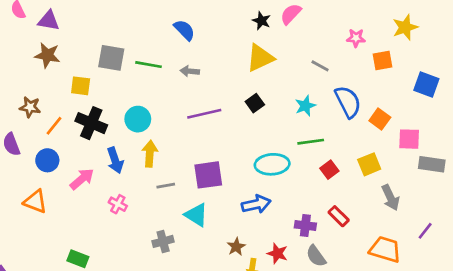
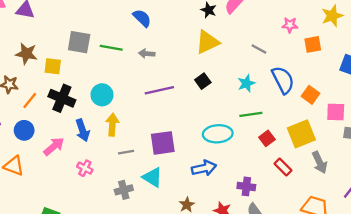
brown star: (47, 55) -> (26, 54), moved
yellow square: (369, 164) -> (301, 134), size x1.4
red rectangle: (339, 216) -> (283, 167), moved
gray cross: (163, 241) -> (124, 190), moved

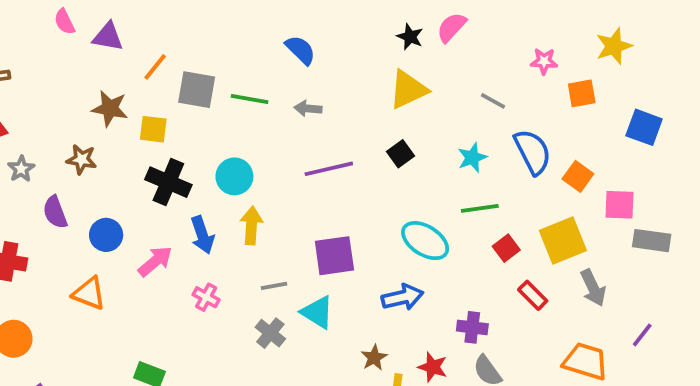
orange line: (30, 101) -> (155, 67), moved
cyan ellipse: (218, 134) -> (425, 241), turned 36
gray line: (126, 152) -> (274, 286), moved
gray cross: (124, 190) -> (270, 333), turned -36

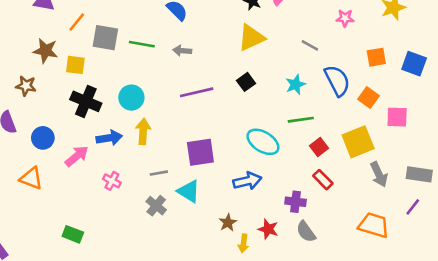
orange square: (582, 93) -> (376, 57), moved
blue arrow: (202, 235) -> (109, 138), turned -80
gray rectangle: (652, 241) -> (419, 174), moved
red rectangle: (533, 295) -> (323, 180), moved

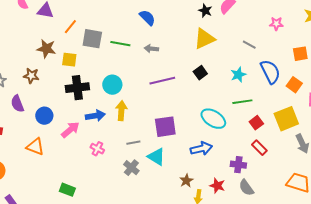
black cross: (86, 101) -> (77, 88), turned -30

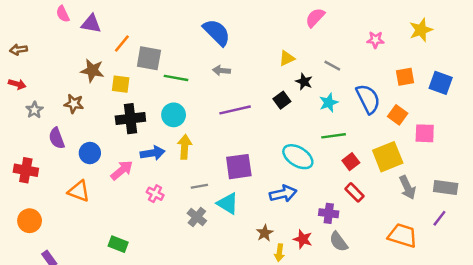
black star: (205, 11) -> (304, 82), moved
blue semicircle: (147, 18) -> (217, 32), size x1.4
yellow triangle: (204, 39) -> (287, 58), size x0.6
green line: (120, 44) -> (176, 78), moved
gray line: (249, 45) -> (332, 66), moved

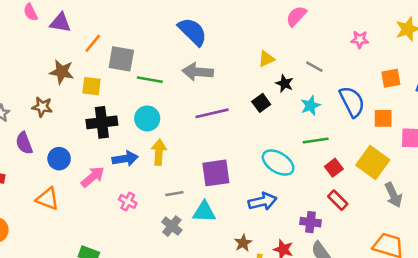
gray arrow: (222, 71) -> (198, 72), size x1.6
orange square: (398, 115) -> (383, 118), turned -36
yellow square: (388, 157) -> (373, 163), turned -32
cyan triangle: (228, 203) -> (204, 212), turned -30

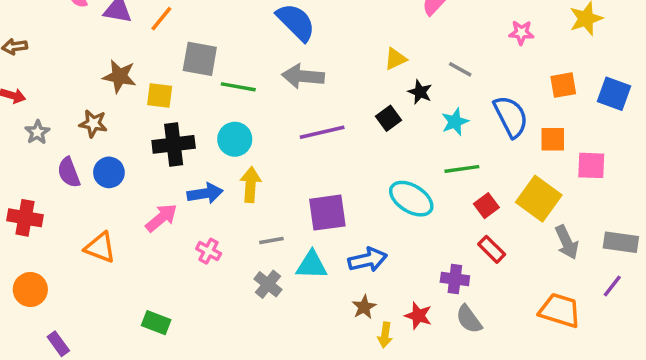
orange line: (93, 43) -> (161, 19), moved
blue circle: (59, 159) -> (109, 172), moved
blue arrow: (263, 201) -> (368, 260), moved

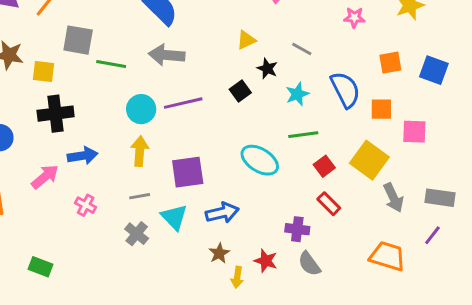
cyan circle: (235, 139) -> (141, 109), moved
yellow arrow: (250, 185) -> (140, 151), moved
cyan triangle: (312, 265) -> (174, 217), turned 44

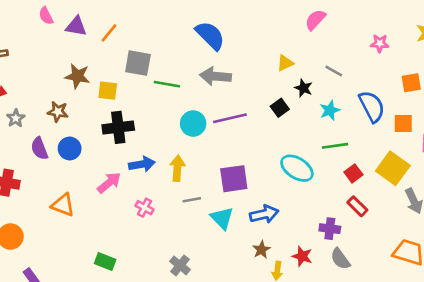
yellow arrow: (140, 151) -> (177, 168), moved
gray cross: (137, 234) -> (180, 265), moved

